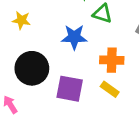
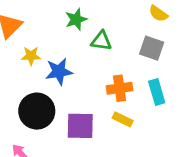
yellow star: (21, 20) -> (31, 56), moved
blue star: (74, 37) -> (59, 71), moved

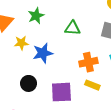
green star: (76, 19) -> (36, 16), moved
black circle: (37, 111) -> (29, 83), size x0.6

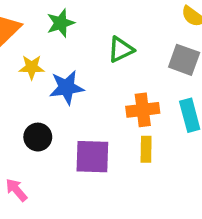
green triangle: (73, 28) -> (121, 50), turned -35
yellow rectangle: (92, 85) -> (146, 149), turned 64

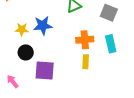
yellow star: (32, 67) -> (22, 29), moved
purple square: (92, 157) -> (45, 71), moved

